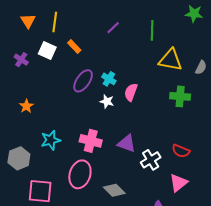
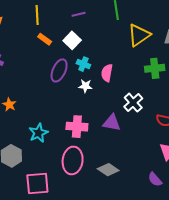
yellow line: (55, 22) -> (37, 15), moved
purple line: (113, 28) -> (79, 14), turned 40
white square: (47, 50) -> (72, 40), moved, turned 30
yellow triangle: (170, 60) -> (139, 35), turned -35
white cross: (151, 160) -> (133, 103), moved

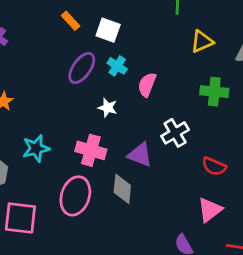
yellow triangle: (139, 35) -> (202, 41), size x0.7
white square: (72, 40) -> (108, 30), turned -36
white star: (85, 86) -> (108, 108), moved
gray diamond: (108, 170) -> (122, 189), moved, turned 50

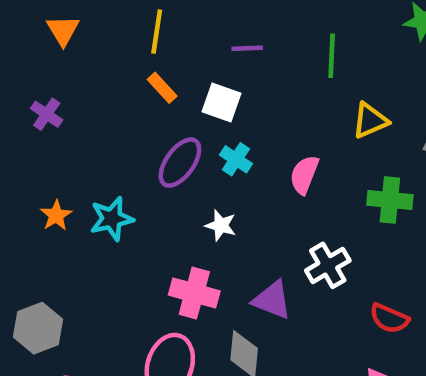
pink semicircle: (147, 85) -> (304, 175), moved
cyan star: (36, 148) -> (112, 219), moved

